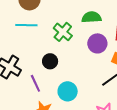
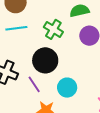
black circle: (50, 61) -> (45, 60), size x1.6

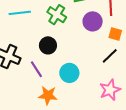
black circle: (45, 60) -> (48, 45), size x0.7

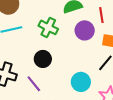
cyan circle: (69, 73) -> (81, 82), moved

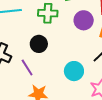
green cross: (48, 27) -> (48, 13), turned -30

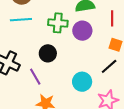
purple circle: (84, 20) -> (82, 31), moved

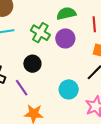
green cross: (58, 23) -> (40, 33), turned 30

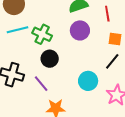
green cross: (40, 33) -> (42, 34), moved

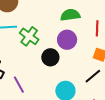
black circle: (50, 59) -> (50, 57), moved

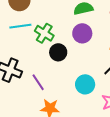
black circle: (50, 57) -> (58, 52), moved

